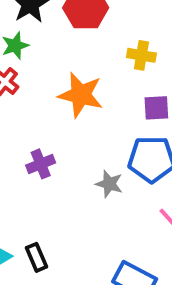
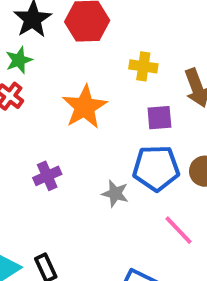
orange star: (81, 95) -> (85, 107), turned 30

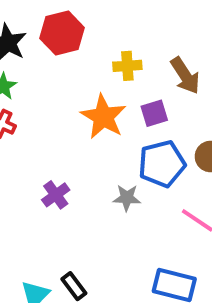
orange star: (85, 107) -> (103, 117), moved

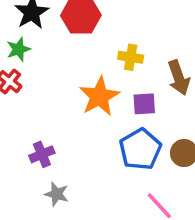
blue pentagon: (162, 164) -> (140, 149), turned -30
gray star: (127, 198) -> (57, 194), moved

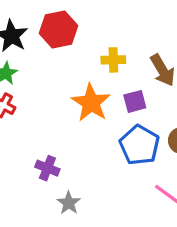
purple cross: (42, 154) -> (47, 168), turned -35
gray star: (57, 194) -> (69, 203), turned 30

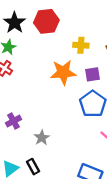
orange star: (91, 103) -> (63, 72), turned 30
purple cross: (47, 168) -> (13, 121), moved, turned 35

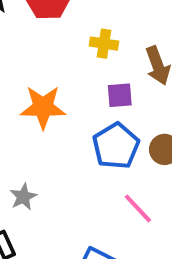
orange star: (63, 72) -> (43, 107), moved

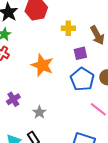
orange star: (43, 107) -> (42, 65), turned 30

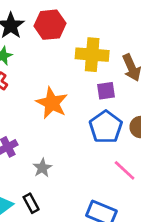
yellow cross: (68, 28) -> (92, 55), size x1.6

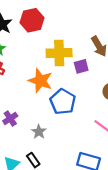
yellow cross: (92, 55) -> (59, 53), moved
blue pentagon: (106, 127) -> (63, 102), moved

